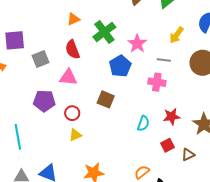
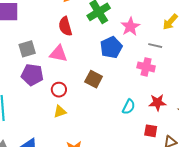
gray square: (40, 59) -> (27, 49), moved
red square: (168, 145) -> (151, 131), turned 32

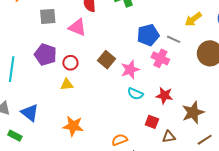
pink star: (130, 27) -> (130, 70), moved
blue pentagon: (111, 47) -> (148, 35), moved
purple pentagon: (32, 75) -> (45, 55), moved
cyan semicircle: (129, 107) -> (135, 94), turned 77

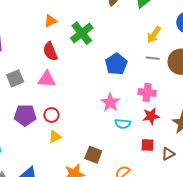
gray line: (174, 39) -> (153, 58), moved
pink cross: (160, 58) -> (147, 92), moved
brown square: (106, 60) -> (93, 155), moved

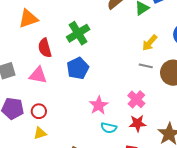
orange triangle: (50, 21) -> (28, 19), moved, size x1.5
blue pentagon: (116, 64) -> (78, 68), moved
pink cross: (147, 92) -> (136, 99), turned 30

